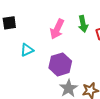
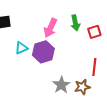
purple hexagon: (60, 64) -> (43, 52), moved

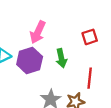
green arrow: (75, 23) -> (61, 58), moved

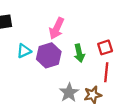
red square: (90, 37) -> (105, 47), moved

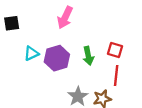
pink arrow: (57, 28) -> (65, 17), moved
red square: (105, 47) -> (115, 50), turned 35

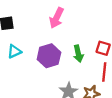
cyan triangle: (31, 53) -> (14, 51), moved

